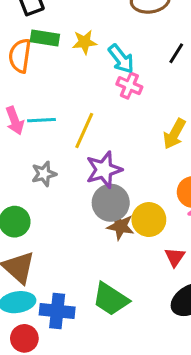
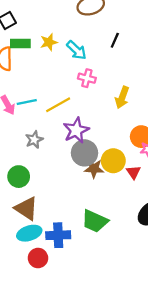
pink cross: (129, 86) -> (87, 78), moved
yellow line: (84, 131) -> (58, 105), turned 45
red triangle: (175, 257) -> (133, 172), moved

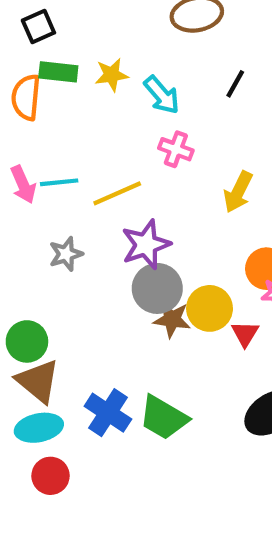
green circle: (19, 177) -> (27, 341), moved
blue cross: (58, 235) -> (108, 413), moved, turned 30

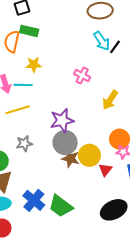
yellow star: (112, 75) -> (34, 65), moved
cyan arrow: (162, 95) -> (102, 41), moved
yellow line: (117, 193) -> (18, 110), moved
gray star: (66, 254) -> (24, 144), moved

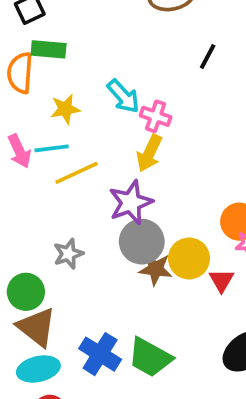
cyan arrow: (102, 41) -> (123, 96), moved
yellow arrow: (110, 100) -> (149, 153), moved
yellow line: (18, 110) -> (77, 173), moved

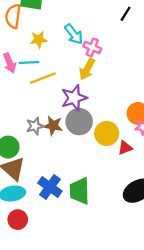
brown star: (156, 269) -> (53, 126), moved
red triangle: (221, 280) -> (125, 148), turned 35
green trapezoid: (150, 357) -> (80, 191), turned 56

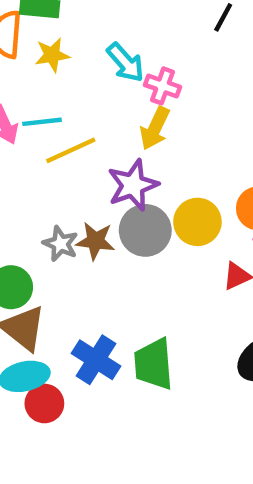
yellow star: (39, 40) -> (52, 55), moved
gray star: (35, 126) -> (60, 244), turned -30
yellow circle: (107, 133) -> (197, 222), moved
red circle: (18, 220) -> (44, 403), moved

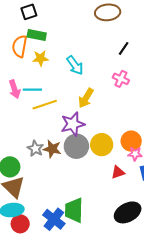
pink cross: (163, 86) -> (121, 79), moved
blue cross: (96, 360) -> (54, 219), moved

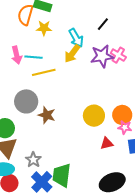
black line: (124, 48) -> (103, 24), moved
yellow arrow: (86, 98) -> (72, 54), moved
purple star: (73, 124) -> (102, 56), moved
gray circle: (76, 146) -> (26, 101), moved
gray star: (35, 149) -> (33, 160), moved

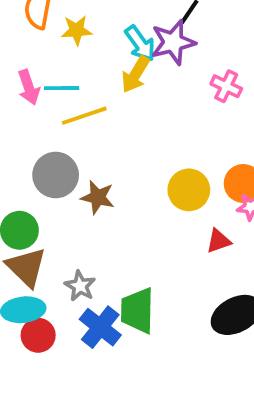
pink cross: (118, 55) -> (226, 86), moved
purple star: (102, 56) -> (173, 42), moved

